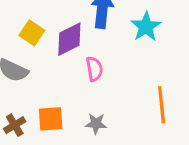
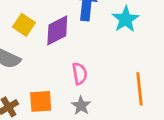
pink semicircle: (94, 69) -> (80, 74), moved
gray star: (96, 124) -> (81, 106), turned 30

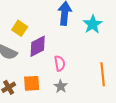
purple diamond: (57, 30) -> (38, 46), moved

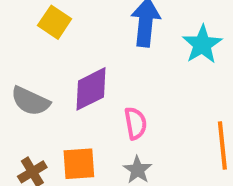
yellow square: (20, 28) -> (55, 22), moved

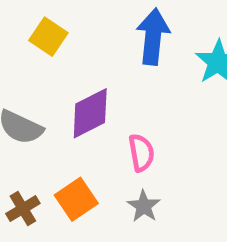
orange square: (79, 164) -> (76, 199), turned -30

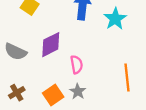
orange square: (76, 199) -> (53, 95), moved

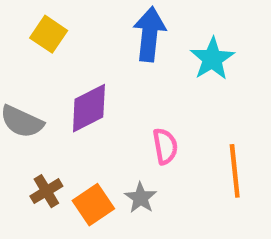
pink semicircle: (77, 65) -> (165, 146), moved
brown cross: (17, 93) -> (46, 191), moved

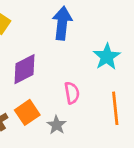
cyan star: (212, 59) -> (107, 57), moved
orange square: (93, 205) -> (27, 112), moved

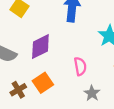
gray star: (57, 125) -> (92, 93), moved

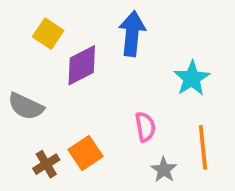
purple diamond: (40, 47) -> (82, 65), moved

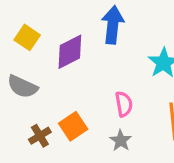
yellow square: (48, 34) -> (27, 37), moved
gray star: (164, 170) -> (121, 140), moved

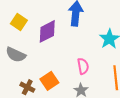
brown cross: (40, 136) -> (27, 87), turned -32

